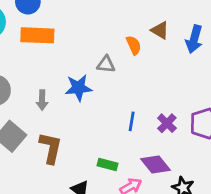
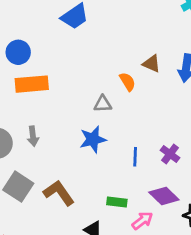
blue star: (78, 88) -> (93, 139), moved
gray arrow: (42, 100) -> (33, 136), moved
brown L-shape: (51, 148) -> (59, 193), turned -40

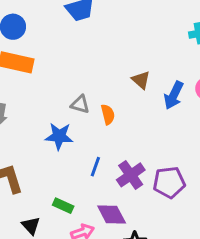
orange semicircle: (127, 82) -> (108, 114), moved
purple cross: (170, 154) -> (131, 175), size x1.4

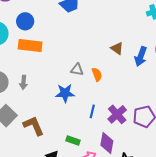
purple diamond: (112, 214) -> (107, 143), turned 45

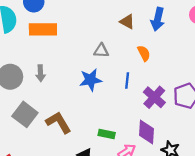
brown triangle: (117, 48) -> (127, 22), moved
blue arrow: (141, 56) -> (158, 19), moved
orange semicircle: (97, 74) -> (144, 53), moved
blue line: (92, 111) -> (127, 80), moved

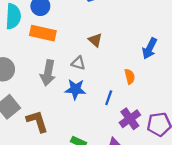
brown triangle: (127, 22) -> (95, 40), moved
gray triangle: (101, 51) -> (78, 63), moved
gray arrow: (41, 73) -> (48, 73), moved, size x1.6

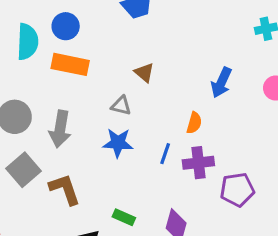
gray arrow: (48, 73) -> (60, 129), moved
orange semicircle: (130, 76) -> (194, 123), turned 32
purple cross: (130, 119) -> (198, 163), moved, turned 30

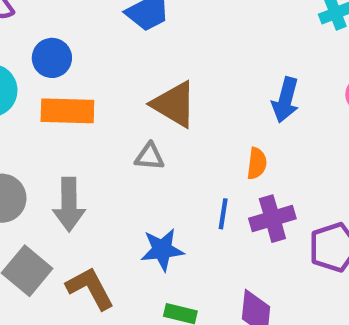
brown triangle: (144, 73) -> (174, 104), size x1.6
blue star: (118, 143) -> (162, 250), moved

